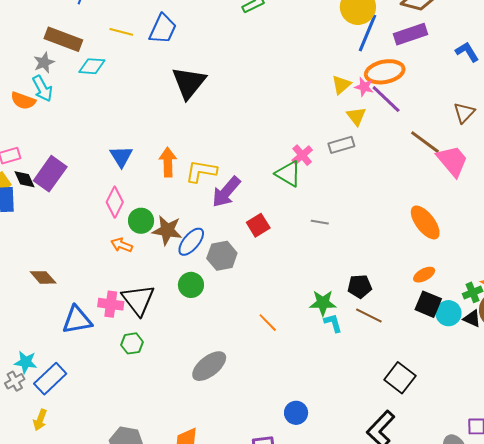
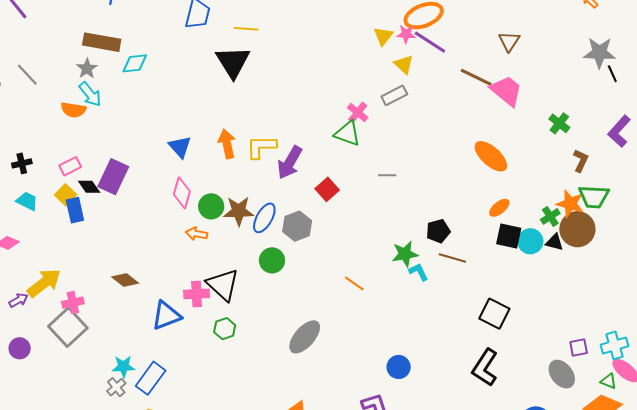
yellow line: (121, 32) -> (246, 29), moved

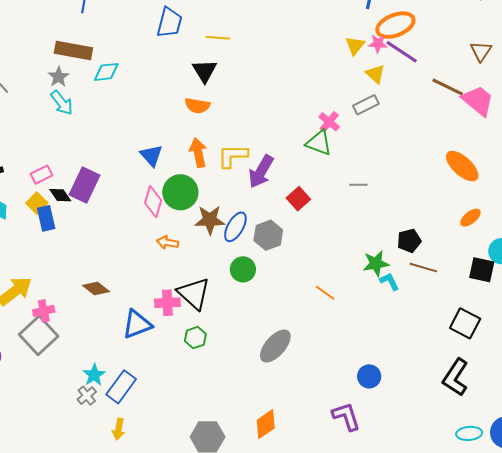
black triangle: (233, 62) -> (205, 71), size x0.7
orange semicircle: (73, 110) -> (197, 106), moved
green circle: (211, 206) -> (180, 192), moved, size x1.4
black square: (509, 236) -> (482, 270), moved
cyan star: (124, 366) -> (94, 375), turned -30

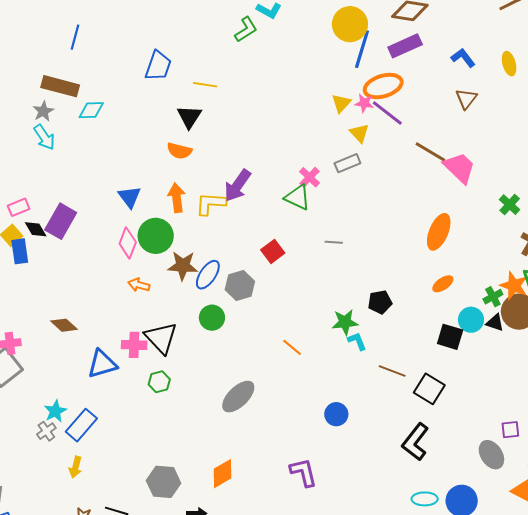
brown triangle: (481, 51) -> (466, 99), moved
orange ellipse: (462, 166) -> (439, 232), turned 66
purple arrow: (261, 172) -> (238, 186), moved
brown line: (423, 268) -> (392, 371), moved
blue circle: (369, 376) -> (336, 414), moved

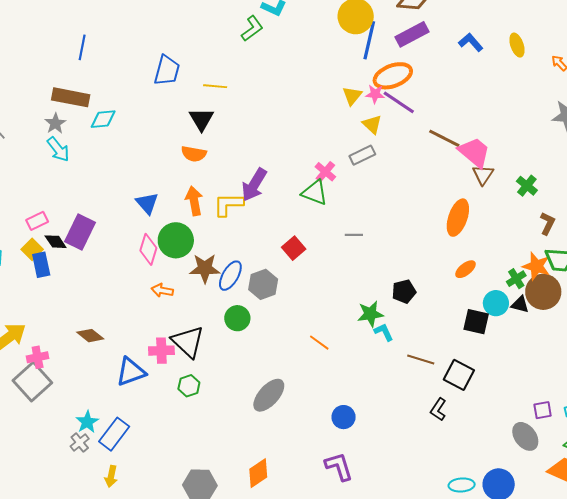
brown triangle: (466, 99) -> (483, 175), moved
blue circle: (336, 414) -> (344, 417), moved
black L-shape: (415, 442) -> (438, 409), moved, size x0.6

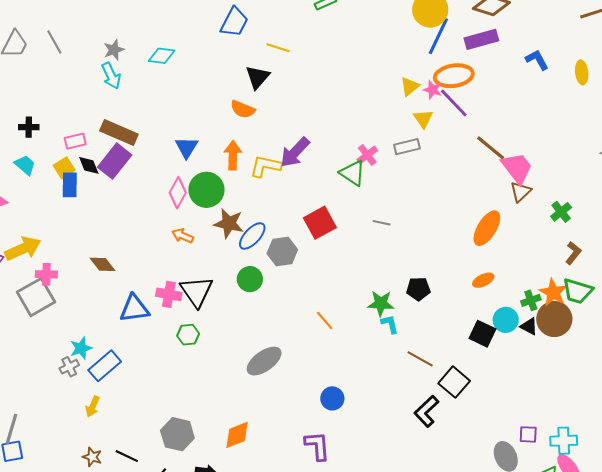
brown rectangle: (71, 97) -> (119, 132), moved
red square: (294, 248) -> (320, 223), size x1.4
black L-shape: (438, 409) -> (426, 411), size x1.4

